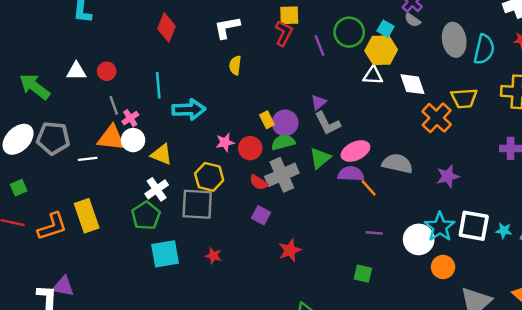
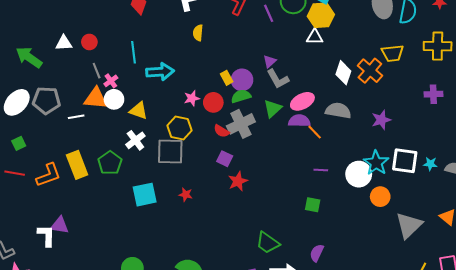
white diamond: (413, 84) -> (343, 73), moved, turned 40
green pentagon: (146, 216) -> (110, 163), moved
red star: (290, 250) -> (238, 181), moved

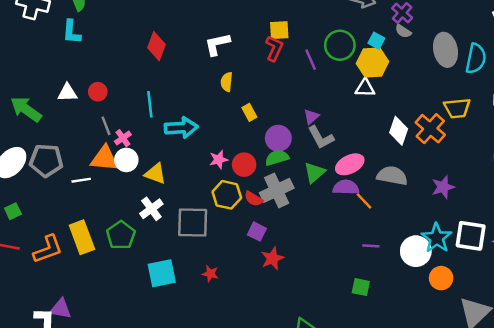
yellow rectangle: (227, 78) -> (249, 112), moved
yellow hexagon: (180, 128) -> (227, 195), moved

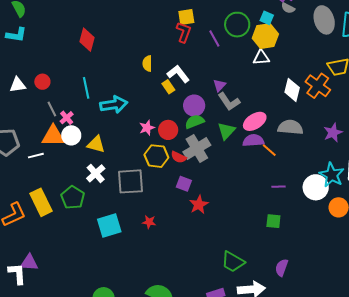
cyan L-shape: (72, 32) -> (16, 35), turned -80
white L-shape: (217, 44) -> (178, 74), moved, turned 70

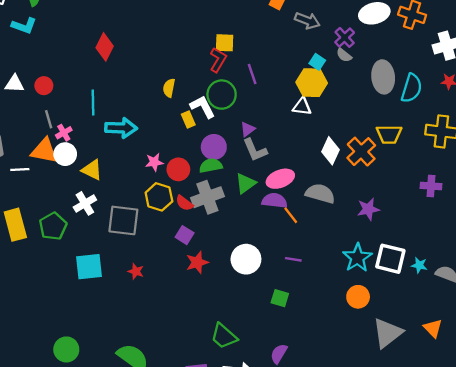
green circle: (237, 25) -> (222, 95), moved
white circle: (316, 187) -> (246, 259), moved

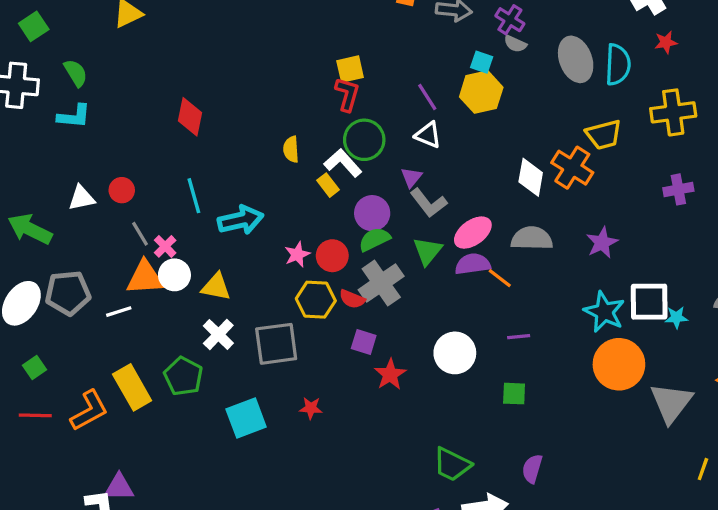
purple line: (252, 74) -> (427, 97), moved
white triangle: (302, 106) -> (428, 135), moved, turned 30
cyan star: (419, 265) -> (676, 317), moved
orange circle: (358, 297) -> (619, 364), size x1.6

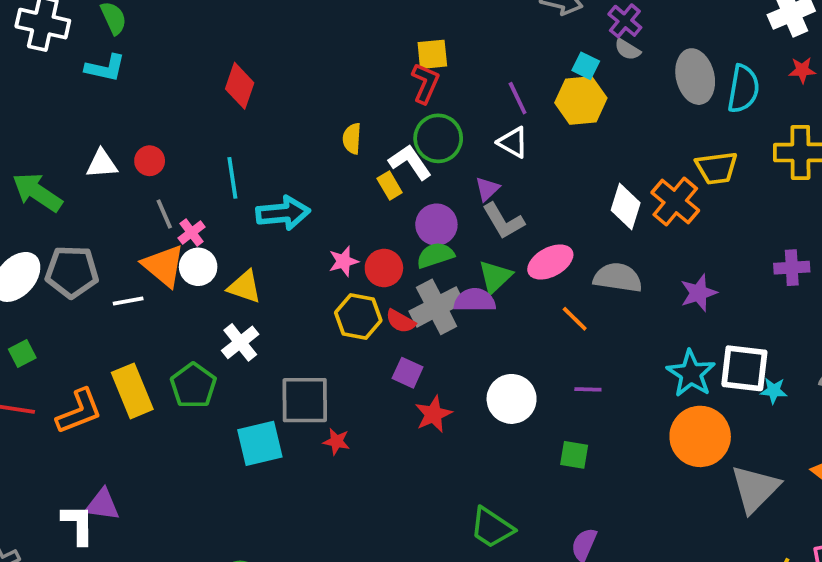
purple cross: (678, 189) -> (792, 268), moved
purple semicircle: (473, 264) -> (475, 300), moved
orange triangle: (145, 278) -> (164, 266), turned 36
gray square: (276, 344) -> (305, 400), moved

